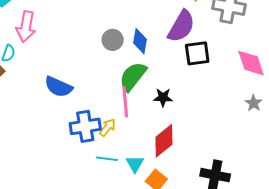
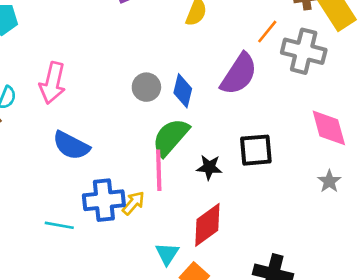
pink arrow: (26, 27) -> (53, 83), moved
black square: (197, 53) -> (256, 150), moved
cyan line: (107, 159) -> (59, 225), moved

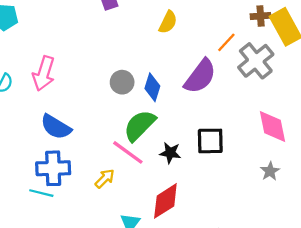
gray cross: (304, 51) -> (256, 61), turned 33
pink line: (159, 170) -> (128, 152), turned -56
blue cross: (104, 200) -> (53, 168), moved

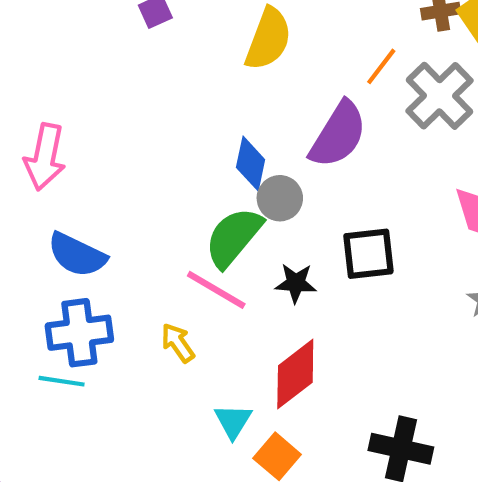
yellow semicircle: (168, 22) -> (268, 39), size x1.4
gray circle: (122, 82) -> (280, 198), moved
yellow arrow: (105, 179) -> (178, 343), turned -75

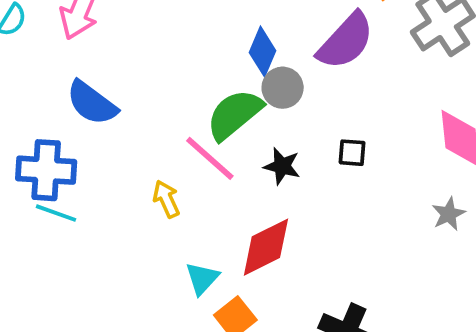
black square: (368, 254) -> (352, 153), size x0.6
blue cross: (79, 333) -> (46, 170), moved

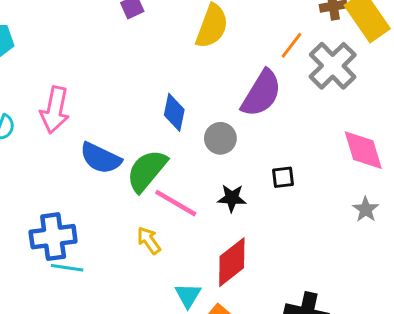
blue diamond: (262, 52) -> (174, 112), moved
blue semicircle: (92, 103) -> (101, 158), moved
green semicircle: (234, 114) -> (147, 171), moved

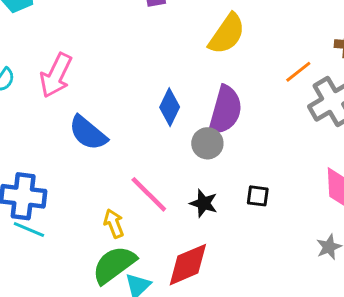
purple semicircle: (261, 93) -> (225, 110), moved, turned -30
green semicircle: (147, 171) -> (114, 265), moved

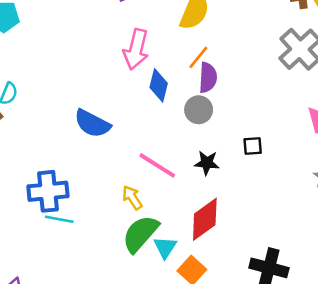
orange line: (298, 72) -> (198, 57), moved
pink arrow: (56, 75) -> (136, 49), moved
purple semicircle: (225, 110) -> (208, 78), size x0.7

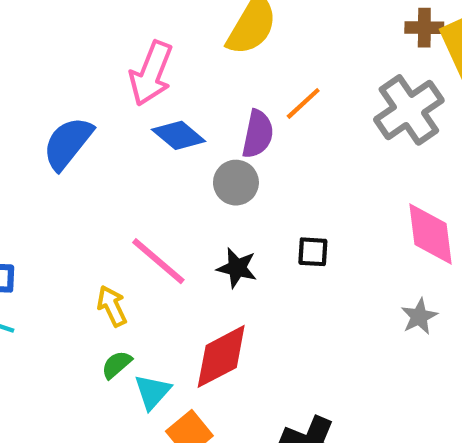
orange line: (198, 57) -> (303, 103), moved
blue diamond: (159, 85) -> (179, 135), turned -72
blue semicircle: (92, 124) -> (68, 143), moved, turned 93
green semicircle: (140, 234) -> (117, 365), size x0.5

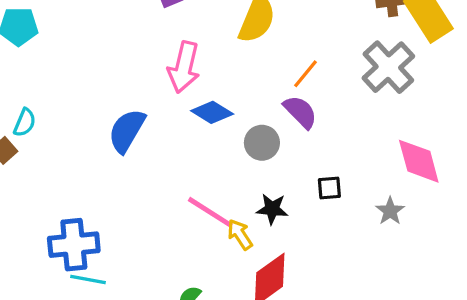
purple semicircle: (258, 134) -> (300, 112), moved, turned -48
yellow arrow: (112, 306) -> (240, 234), moved
gray star: (419, 317) -> (390, 211), moved

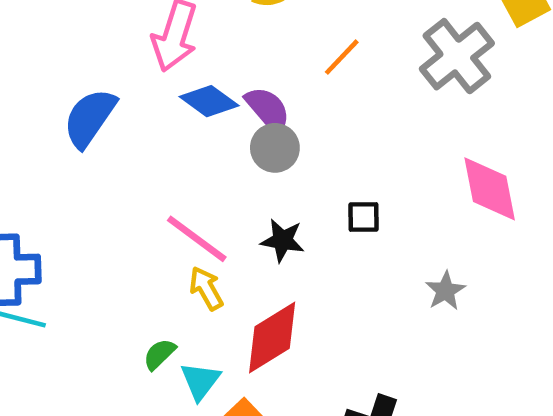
purple semicircle: (300, 112) -> (268, 110), moved
gray star: (390, 211) -> (445, 291), moved
yellow arrow: (240, 234) -> (206, 288), moved

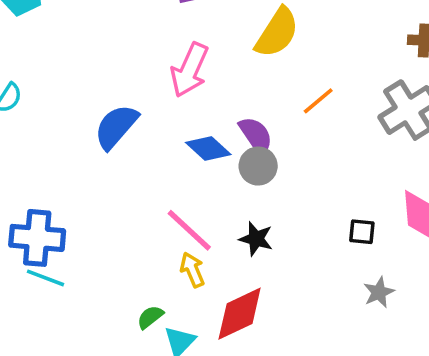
blue diamond: (209, 101) -> (208, 148), moved
black square: (364, 217) -> (362, 232), moved

